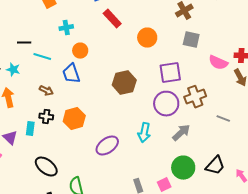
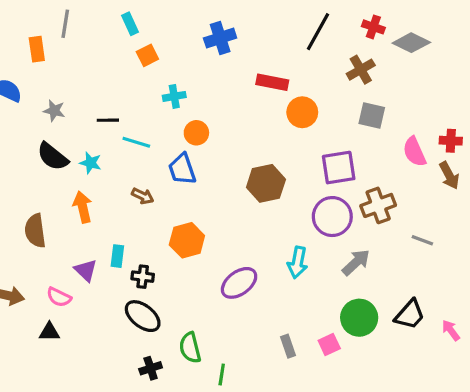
red rectangle: (112, 19) -> (272, 82), moved, turned -36
pink semicircle: (218, 63) -> (414, 152), turned 42
black cross: (46, 117) -> (143, 277), moved

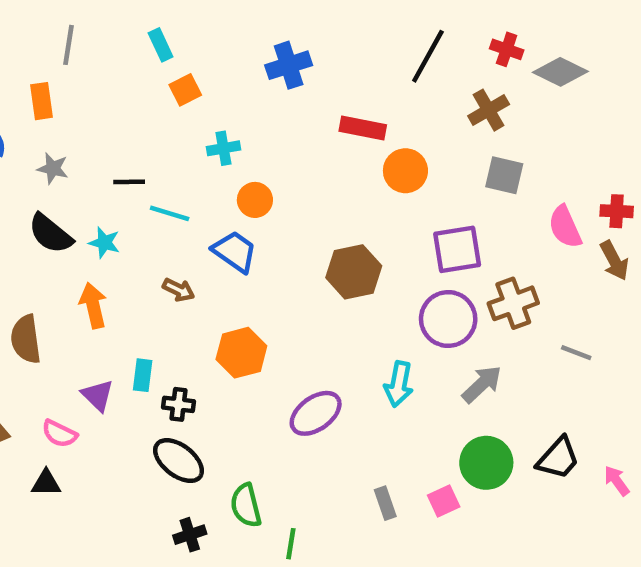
orange rectangle: (37, 49) -> (42, 101), moved
blue trapezoid: (182, 169) -> (235, 252), turned 144

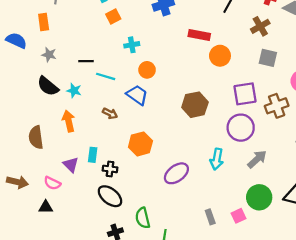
brown cross: (513, 303) -> (277, 106), moved

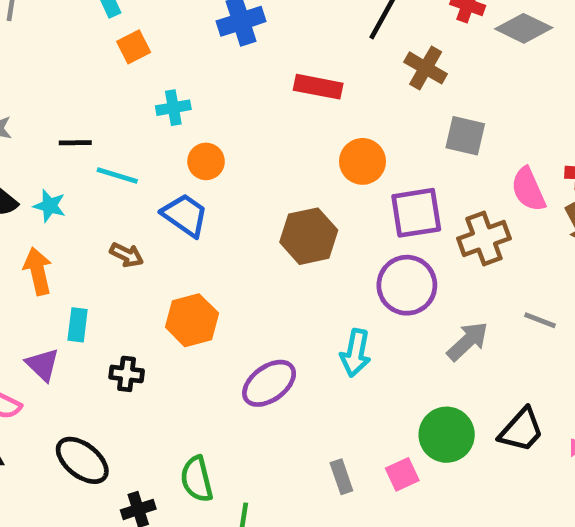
brown cross: (260, 26) -> (426, 68), moved, turned -30
orange circle: (220, 56) -> (362, 161), moved
cyan rectangle: (93, 155) -> (78, 325), moved
gray arrow: (257, 159) -> (468, 341), moved
black ellipse: (110, 196) -> (82, 460), moved

